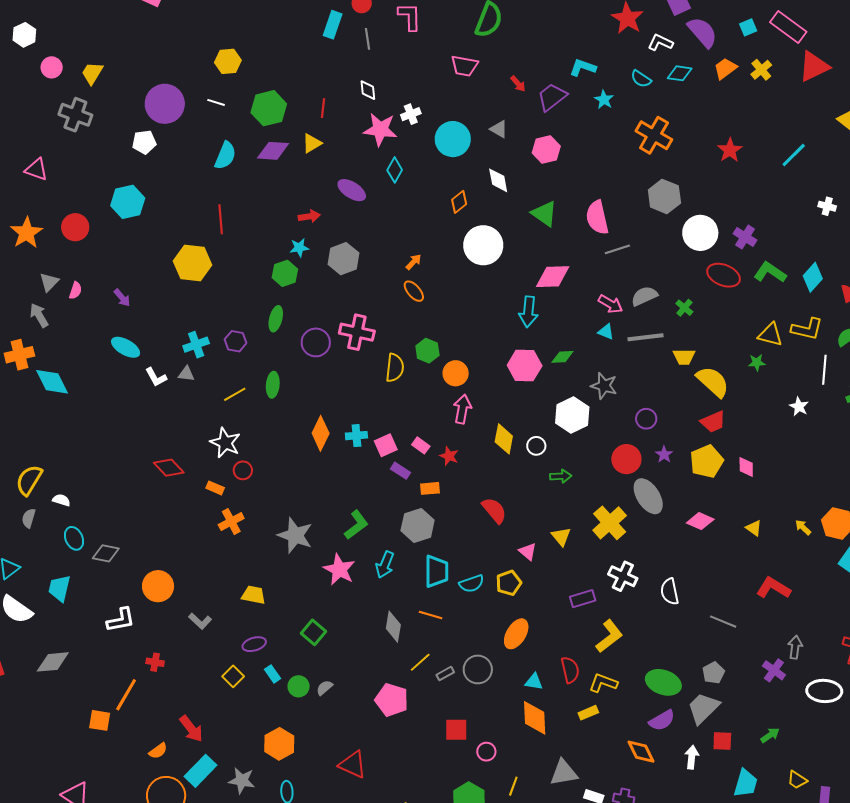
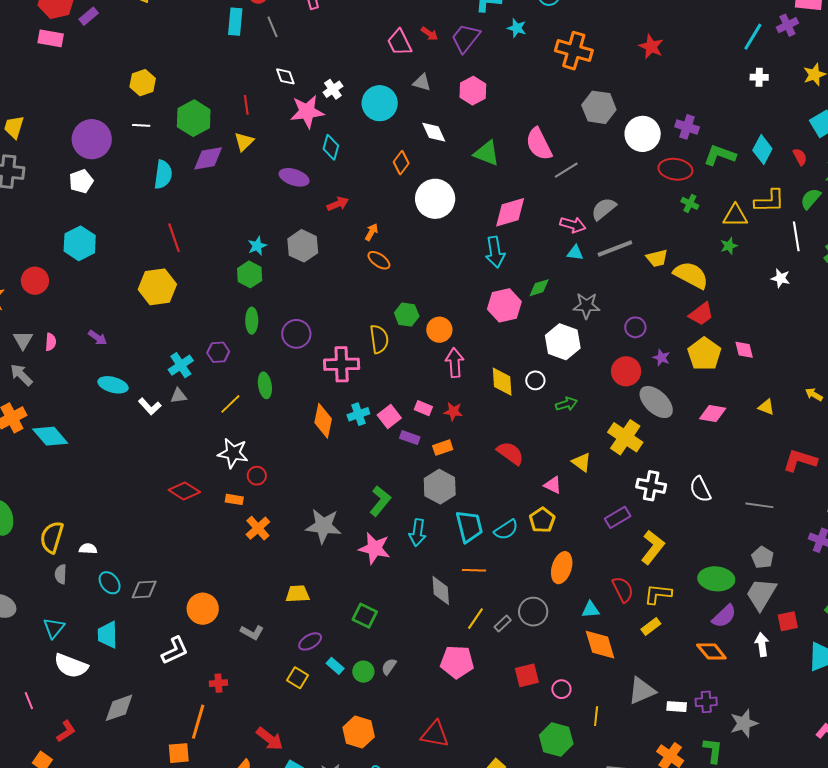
pink trapezoid: (464, 66) -> (399, 42), moved, turned 68
cyan line: (794, 155) -> (753, 37), moved
red arrow: (309, 216) -> (338, 204), moved
green cross: (684, 308) -> (690, 203), moved
pink cross: (357, 332) -> (342, 364), moved

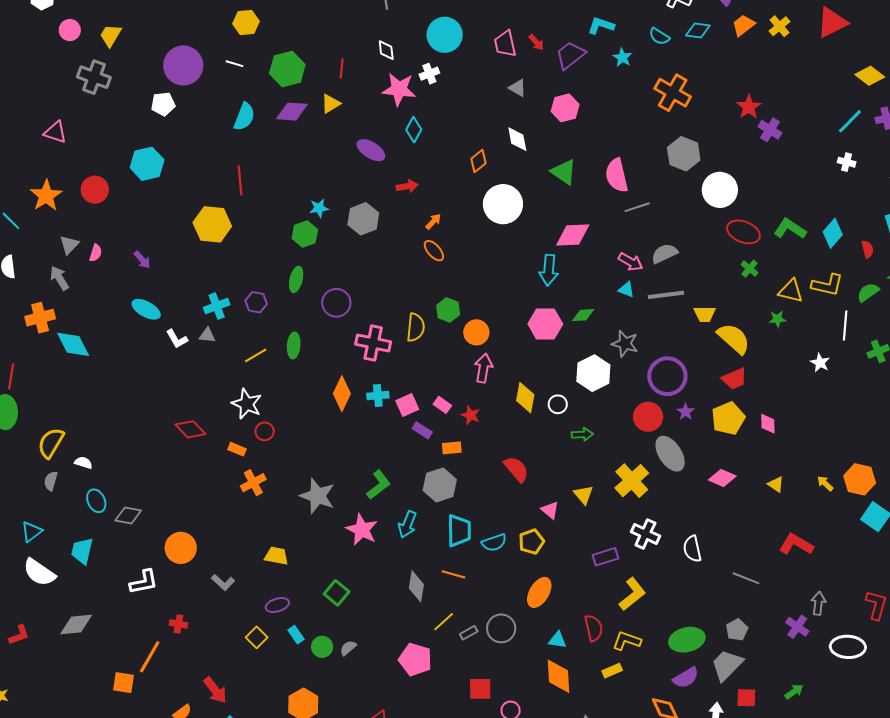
cyan circle: (380, 103) -> (445, 35), moved
purple cross: (687, 127) -> (770, 130), moved
purple circle: (635, 327) -> (667, 376), size x1.8
green ellipse: (716, 579) -> (687, 640), turned -32

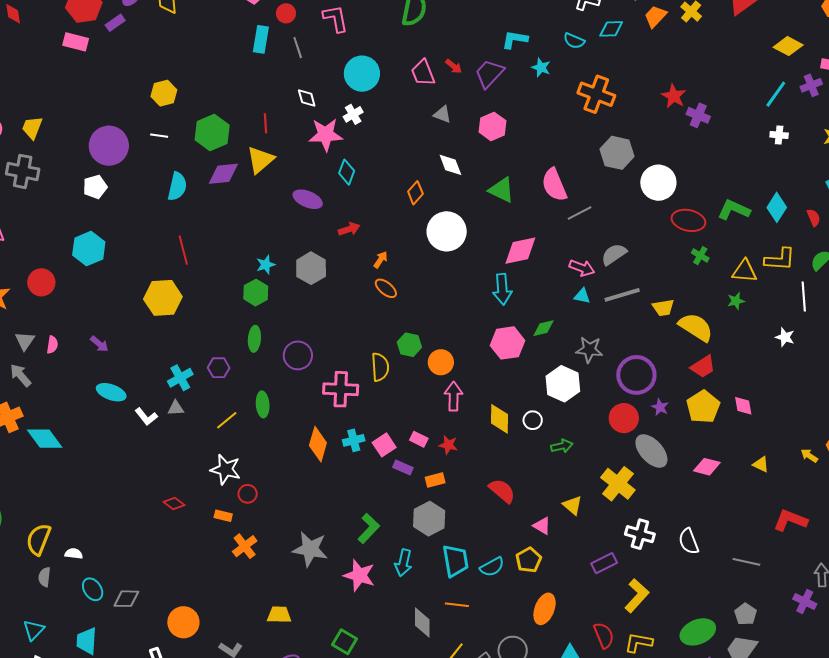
yellow triangle: (331, 104) -> (260, 160), size x1.4
red diamond: (190, 429) -> (174, 504), size x0.7

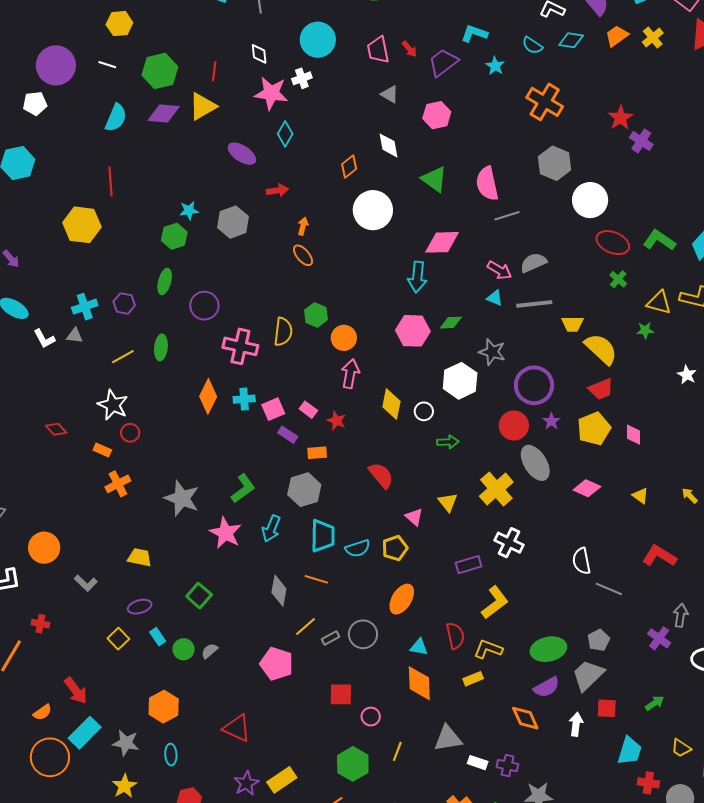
orange arrow: (381, 260) -> (303, 226), turned -30
white semicircle: (689, 541) -> (582, 561), moved

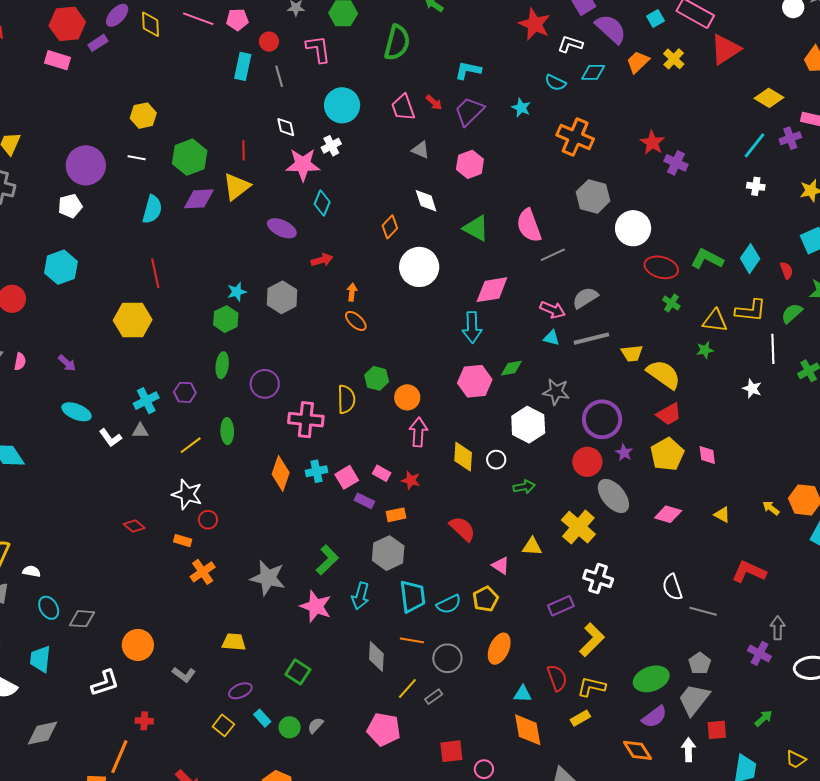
cyan L-shape: (474, 33) -> (468, 70), moved
yellow triangle: (448, 502) -> (532, 547), turned -40
gray circle: (363, 634) -> (447, 658), moved

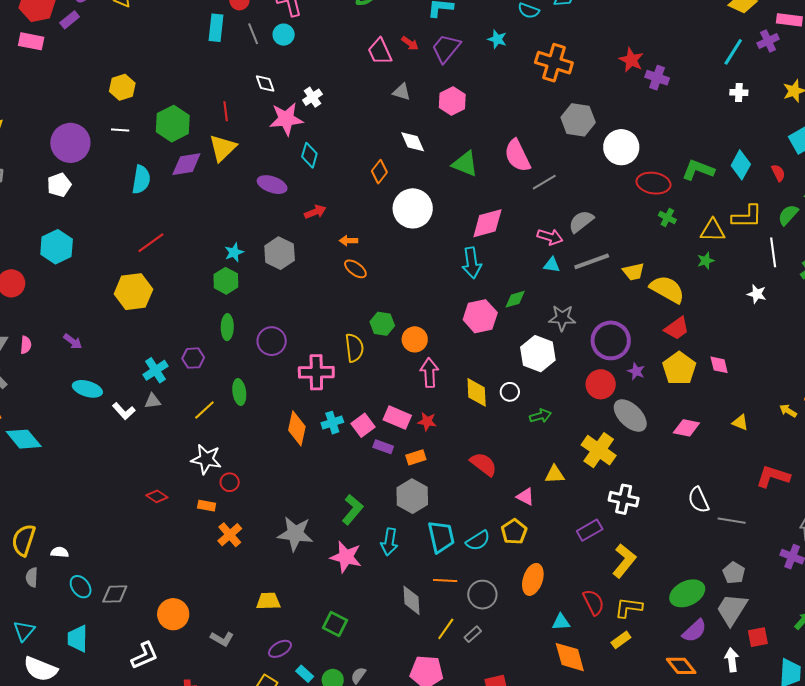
cyan circle: (342, 105) -> (284, 35), moved, size x0.6
red line: (155, 273) -> (151, 243), turned 72
orange arrow: (352, 292) -> (348, 241), turned -90
pink rectangle: (382, 473) -> (397, 418), size x1.5

